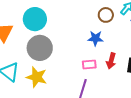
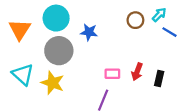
blue star: (95, 38) -> (89, 32), moved

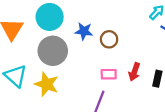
brown circle: (135, 20) -> (109, 39), moved

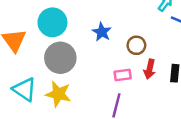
blue star: (84, 31) -> (102, 32), moved, turned 30
brown circle: (109, 39) -> (136, 45), moved

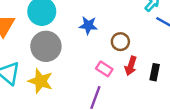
blue star: (102, 32) -> (88, 25), turned -30
pink rectangle: (123, 75) -> (104, 69), turned 35

